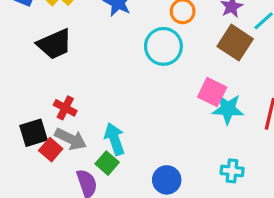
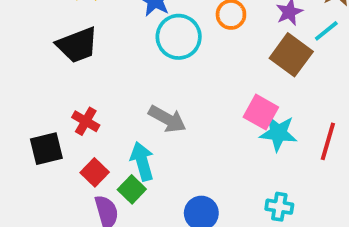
cyan circle: (163, 46) -> (179, 37), moved
gray arrow: (71, 139) -> (167, 119), moved
red square: (51, 150) -> (95, 172), moved

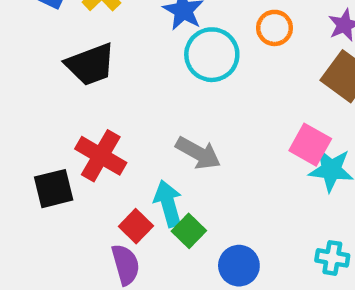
red cross: (86, 121) -> (101, 156), size x1.5
red square: (95, 172) -> (136, 226), moved
green square: (132, 189) -> (189, 231), moved

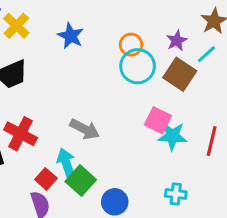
cyan circle: (212, 55) -> (138, 66), moved
green square: (189, 231) -> (81, 181), size x1.4

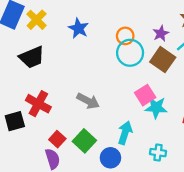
pink square: (158, 120) -> (145, 95), turned 30
cyan arrow: (66, 163) -> (125, 133), moved, turned 35

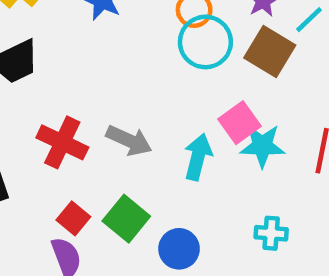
red cross: (38, 104) -> (62, 142), moved
cyan arrow: (125, 133) -> (198, 157), moved

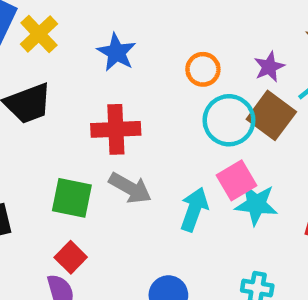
cyan circle: (205, 42) -> (229, 120), moved
red cross: (62, 142) -> (116, 129), moved, turned -33
green square: (126, 219) -> (72, 198), moved, turned -33

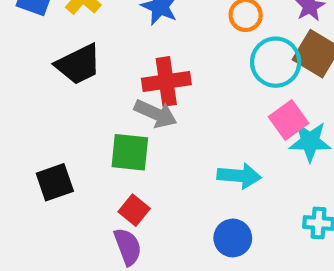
gray arrow: (130, 188) -> (156, 114), moved
cyan arrow: (194, 209) -> (239, 176), moved, turned 81

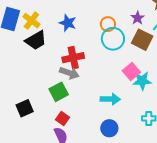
cyan circle: (276, 62) -> (113, 39), moved
black trapezoid: (78, 64) -> (36, 40), moved
green square: (130, 152) -> (59, 92), turned -30

